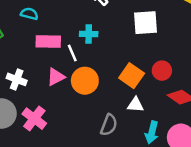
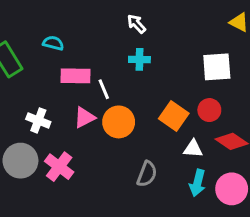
white square: (145, 23) -> (217, 67), moved
cyan cross: (89, 34) -> (139, 59), moved
white triangle: (135, 105) -> (193, 149), moved

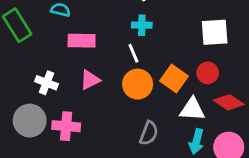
white line: (104, 89) -> (133, 53), moved
orange circle: (119, 122) -> (138, 84), moved
white triangle: (193, 149) -> (192, 109), size x1.4
pink cross: (59, 167) -> (66, 126), turned -32

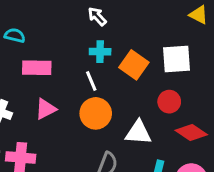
orange square: (174, 78) -> (134, 65), moved
white triangle: (192, 109) -> (138, 133), moved

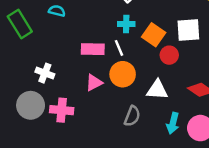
pink rectangle: (37, 68) -> (93, 49), moved
red circle: (169, 102) -> (169, 55), moved
pink triangle: (46, 109) -> (94, 83), moved

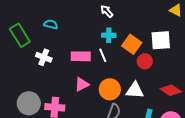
white cross: (45, 73) -> (44, 57), moved
orange circle: (123, 74) -> (110, 89), moved

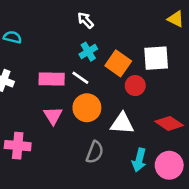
cyan cross: (109, 35) -> (88, 52), turned -32
white line: (103, 55) -> (80, 78), turned -32
pink triangle: (82, 84) -> (53, 116), turned -35
orange circle: (110, 89) -> (87, 108), moved

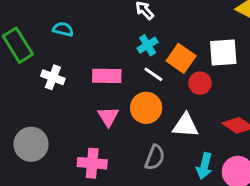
white line: (80, 78) -> (153, 74), moved
pink cross: (18, 146) -> (92, 163), moved

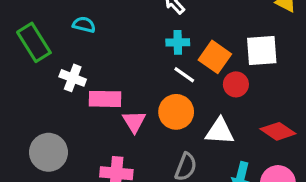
cyan cross: (148, 45) -> (178, 42), turned 30
pink rectangle: (107, 76) -> (105, 99), moved

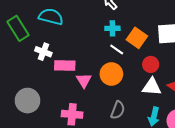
cyan semicircle: (84, 25) -> (51, 17), size x1.6
red circle: (236, 84) -> (151, 64), moved
white triangle: (220, 131) -> (152, 87), moved

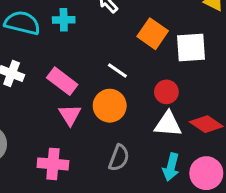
cyan cross: (112, 28) -> (64, 20), moved
orange square: (137, 38) -> (153, 34), moved
pink rectangle: (65, 65) -> (62, 81), moved, turned 36

